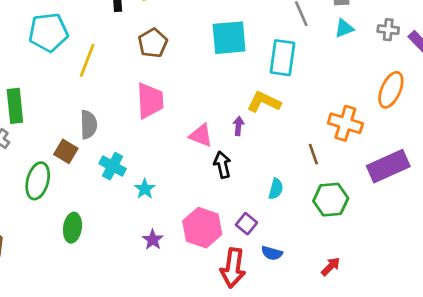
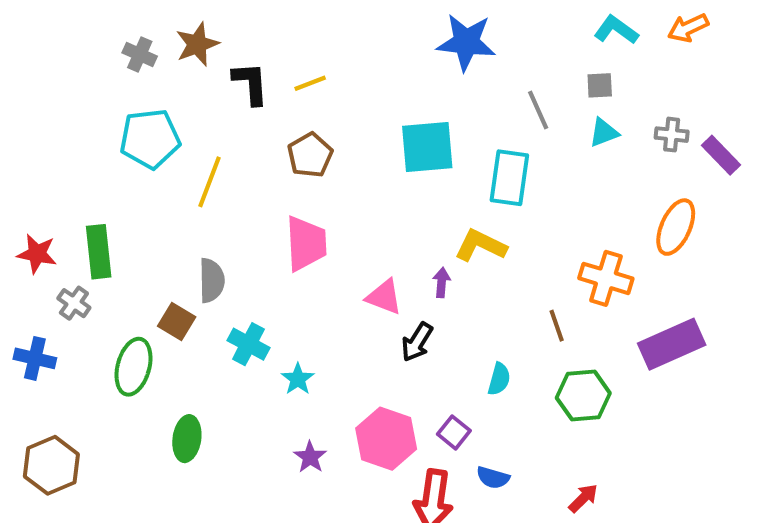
black arrow: (222, 165) -> (417, 342), turned -135

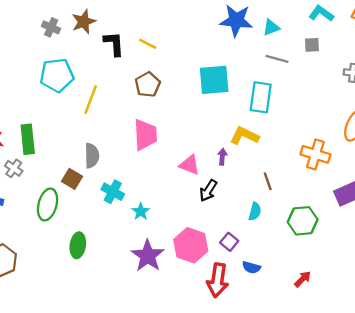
yellow line: (310, 83) -> (148, 44), turned 48
gray line: (538, 110) -> (277, 59), turned -50
cyan triangle: (604, 133) -> (271, 27), moved
brown line: (557, 326) -> (268, 181), moved
purple star: (310, 457) -> (148, 256), size x1.8

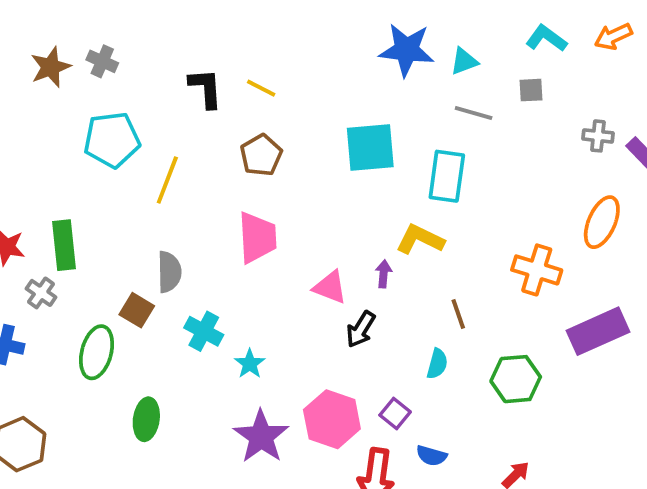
brown star: (84, 22) -> (51, 67), moved

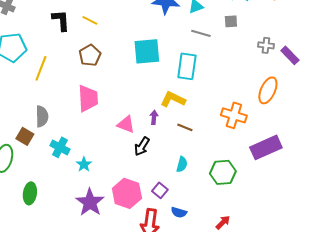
brown line: (458, 314) -> (185, 127), moved, turned -49

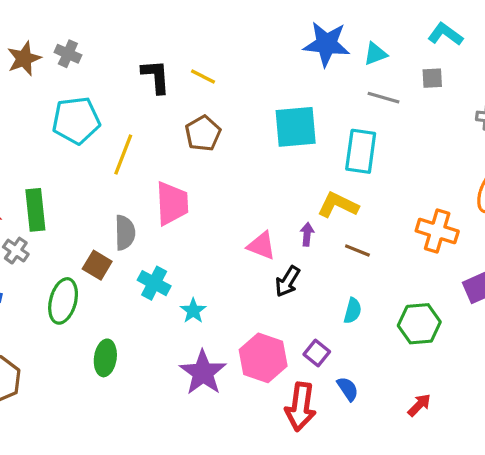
pink trapezoid: (88, 98) -> (172, 203), moved
blue semicircle: (179, 212) -> (348, 389), turned -140

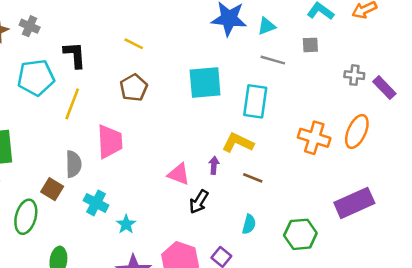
black L-shape: (156, 76) -> (75, 55), moved
orange cross: (437, 231) -> (314, 138), moved

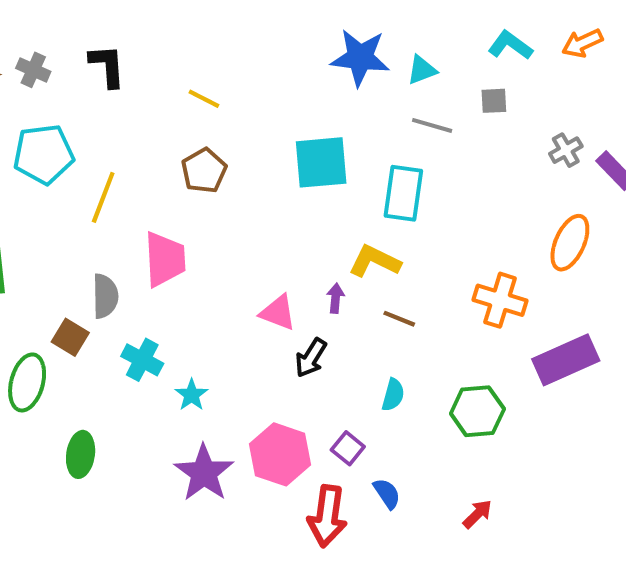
black L-shape: (75, 55) -> (107, 66), moved
gray cross: (354, 75) -> (566, 150), turned -36
orange cross: (314, 138) -> (500, 300), moved

